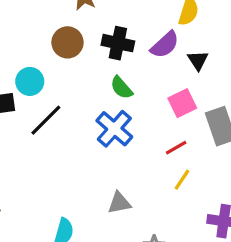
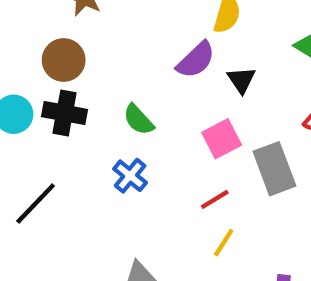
black cross: (118, 43) -> (65, 113), moved
black line: (46, 120) -> (36, 203), moved
blue cross: (114, 129) -> (130, 176), size x0.7

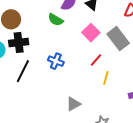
green semicircle: (138, 120) -> (56, 20), moved
black line: (36, 203) -> (23, 71), moved

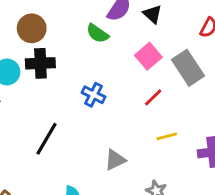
black line: (23, 71) -> (46, 139), moved
yellow line: (106, 78) -> (167, 136), moved, turned 56

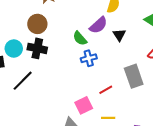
pink square: (148, 56) -> (84, 105), moved
blue cross: (93, 95) -> (89, 58), moved, turned 35
black line: (46, 139) -> (23, 81), moved

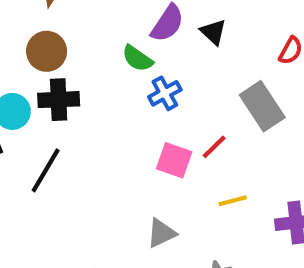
pink square: (84, 105) -> (174, 160), moved, turned -30

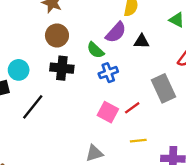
black triangle: (213, 32) -> (142, 41), turned -49
brown circle: (47, 51) -> (57, 35), moved
black cross: (59, 100) -> (62, 68), moved

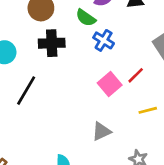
blue cross: (108, 73) -> (104, 40), turned -30
pink square: (108, 112) -> (110, 84), turned 30

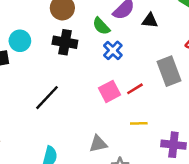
black line: (26, 91) -> (47, 98), moved
gray triangle: (101, 131) -> (98, 144), moved

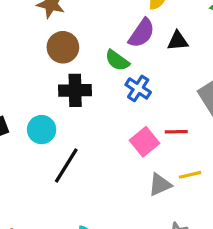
cyan circle: (20, 41) -> (42, 130), moved
red line: (135, 89) -> (176, 132), turned 42
gray triangle: (98, 144) -> (160, 185), moved

